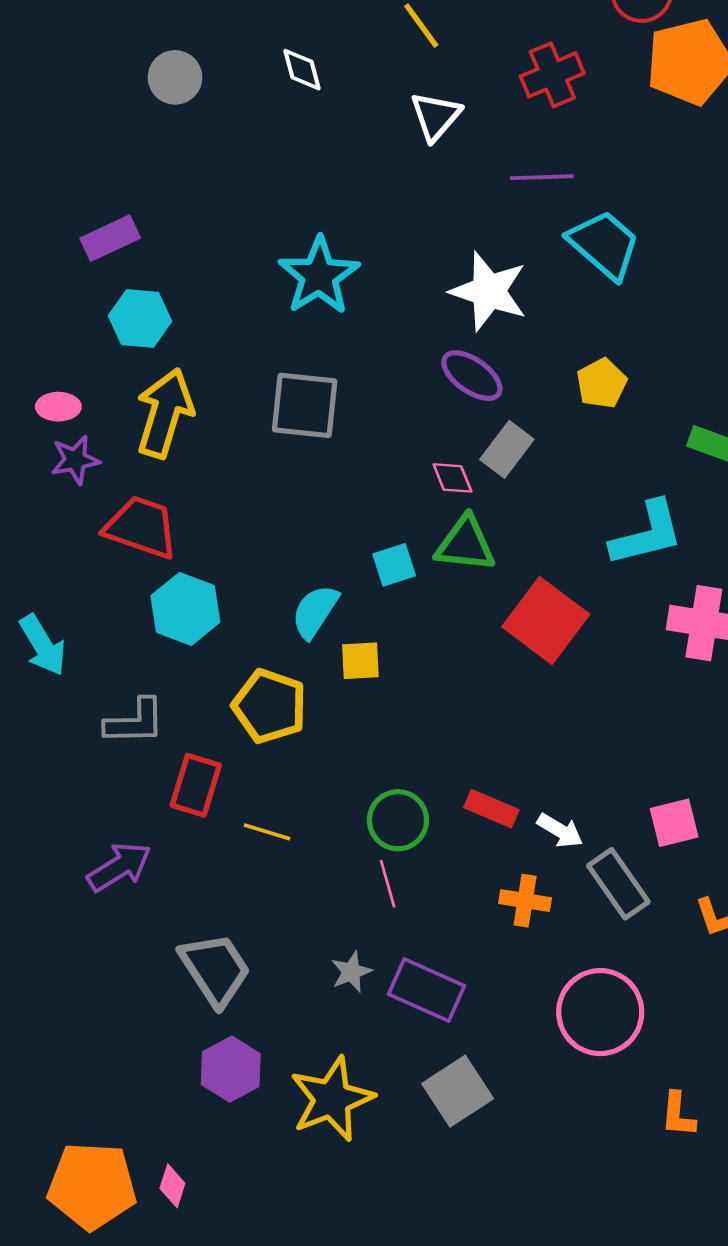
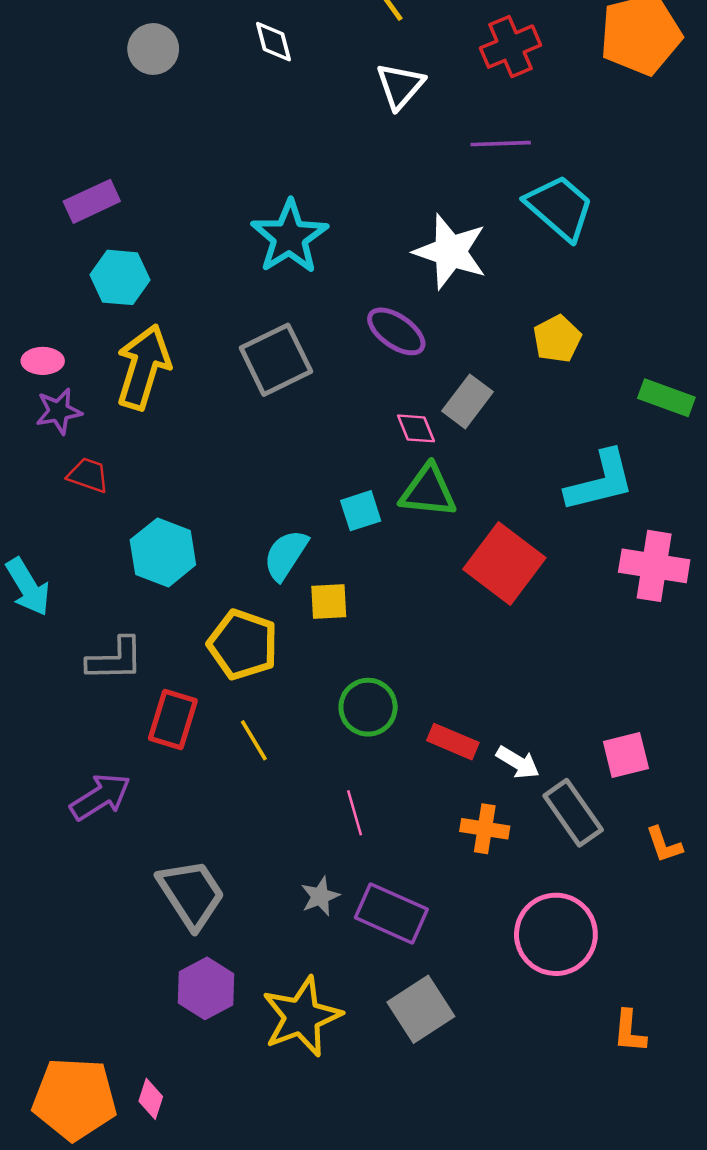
purple ellipse: (472, 376) -> (396, 331), moved
gray square: (305, 405) -> (276, 360), turned -32
red trapezoid: (141, 527) -> (88, 475), moved, size x0.6
green circle: (398, 820) -> (368, 707), moved
yellow line: (267, 832) -> (254, 740), moved, turned 42

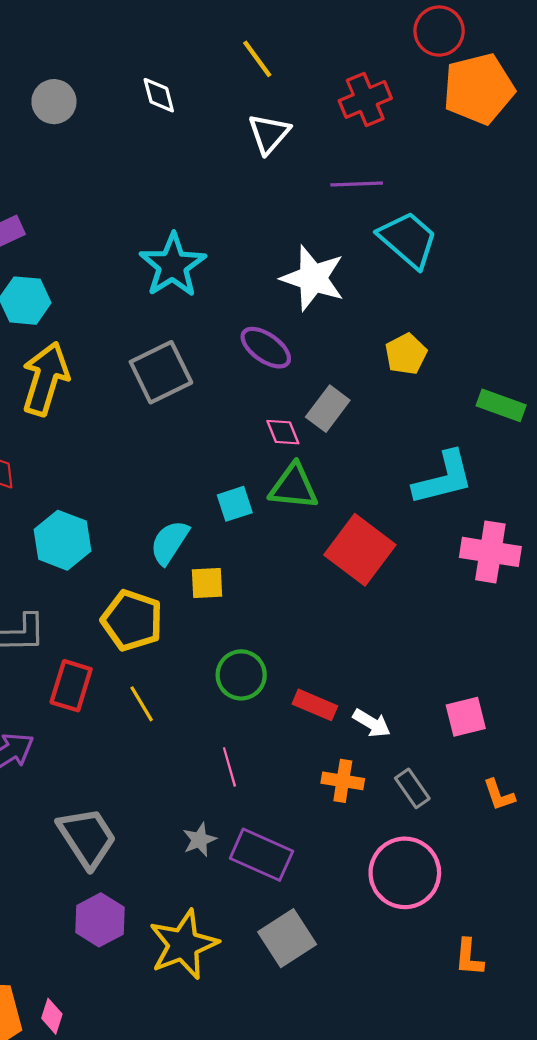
gray rectangle: (573, 813) -> (412, 788), moved, size x0.7

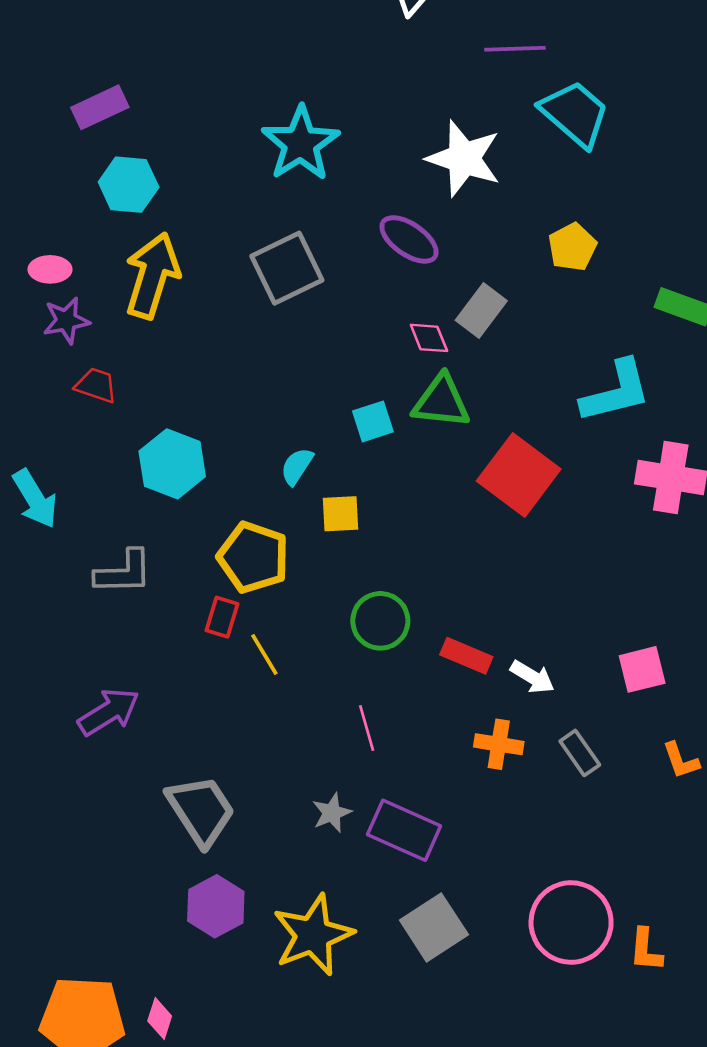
cyan semicircle: (169, 542) -> (297, 466), size x0.7
red rectangle: (71, 686) -> (222, 617), moved, size x0.7
pink circle: (405, 873) -> (571, 922), moved

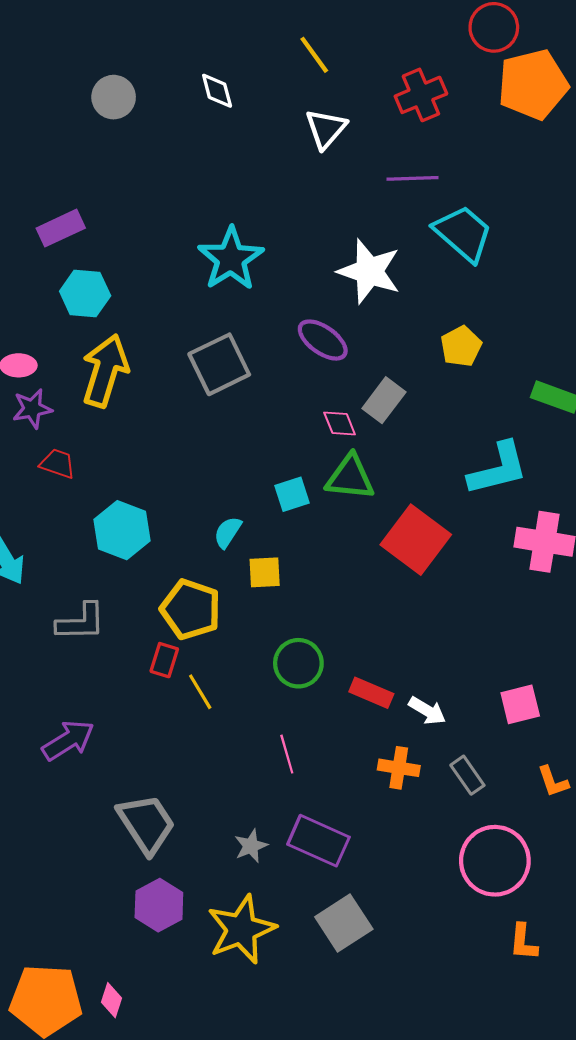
gray star: (332, 813) -> (251, 846), moved
pink circle: (571, 922) -> (495, 861), moved

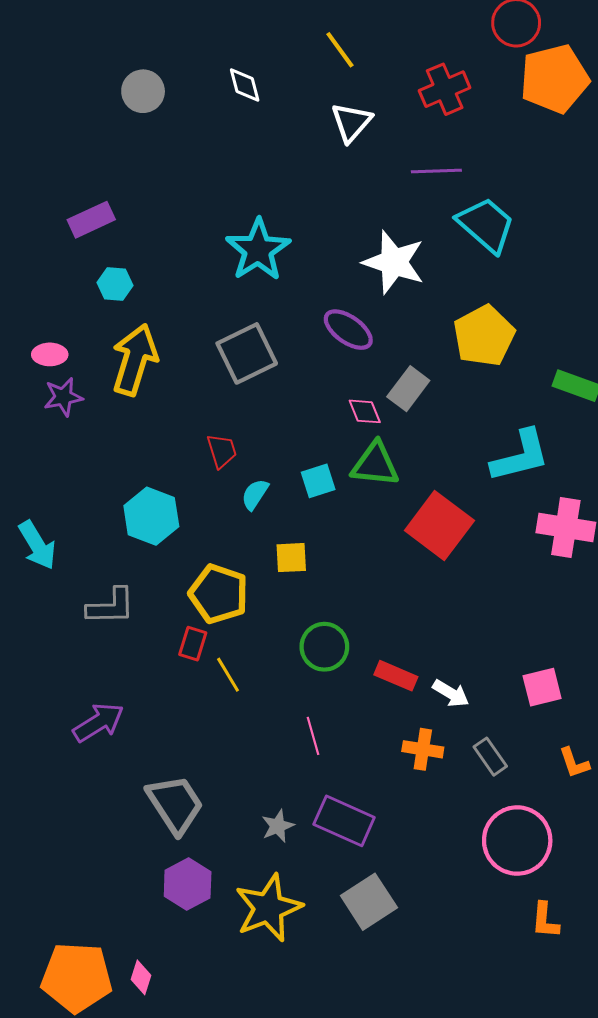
cyan hexagon: (85, 294) -> (115, 284), size x0.7
yellow pentagon: (461, 346) -> (484, 336), size x1.5
red trapezoid: (58, 464) -> (222, 451), moved, turned 54
cyan semicircle: (228, 532) -> (255, 494), moved

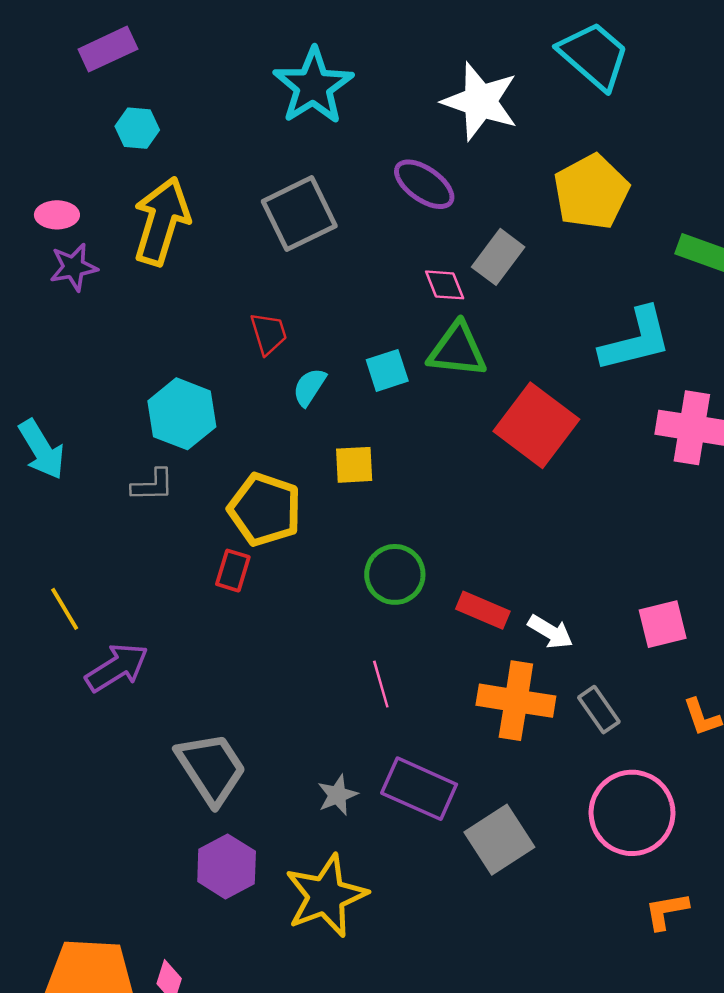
gray L-shape: (111, 606) -> (153, 485), moved, size x0.7
yellow line: (228, 675) -> (65, 609), moved
orange cross: (423, 749) -> (516, 701), size x1.5
gray square: (369, 902) -> (499, 840), moved
orange L-shape: (545, 920) -> (666, 911), turned 75

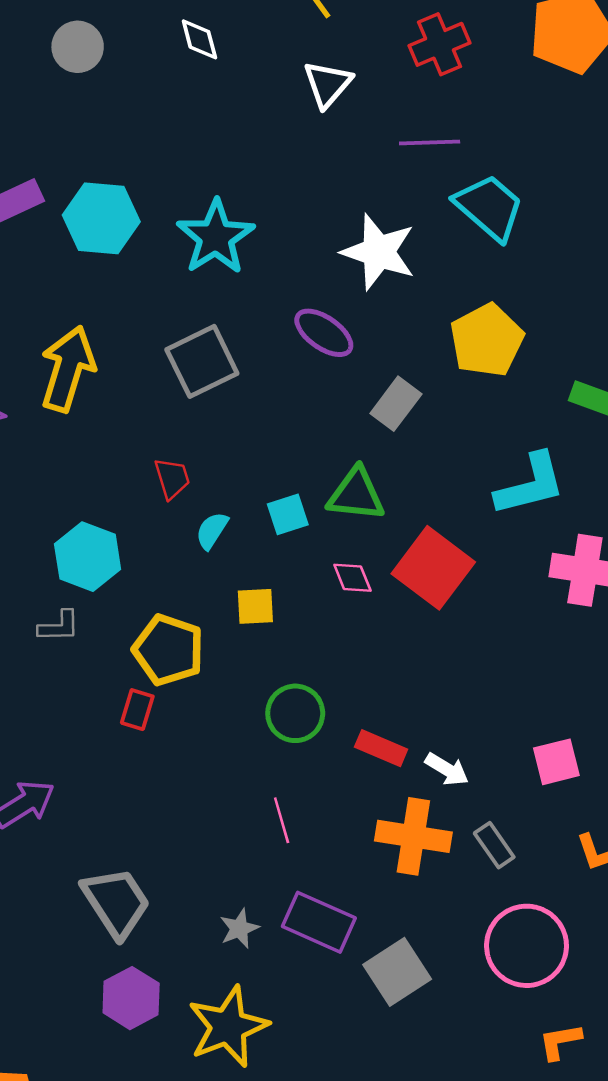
cyan hexagon: (137, 128) -> (101, 218), moved, size x1.8
pink diamond: (445, 285) -> (352, 578), moved

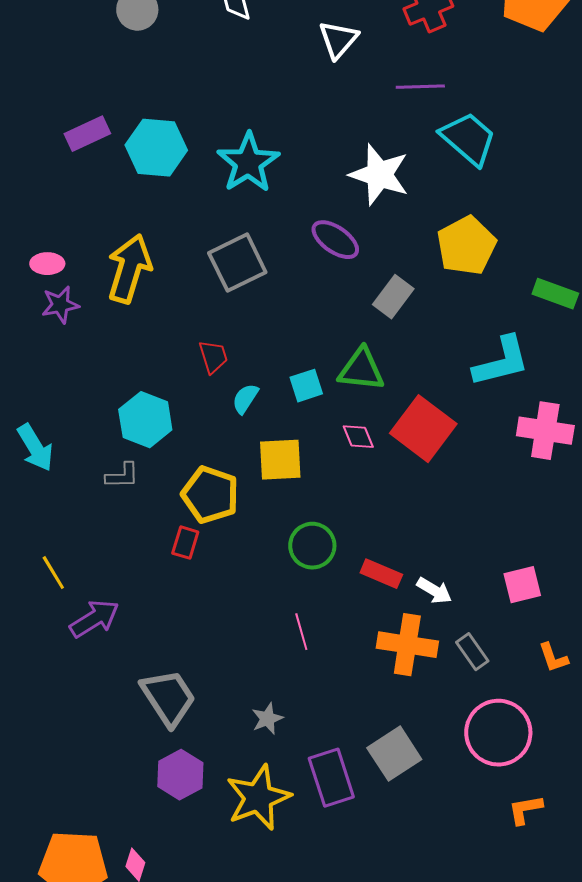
yellow square: (255, 606) -> (280, 460), size x1.4
purple rectangle: (319, 922) -> (331, 778), moved, turned 48

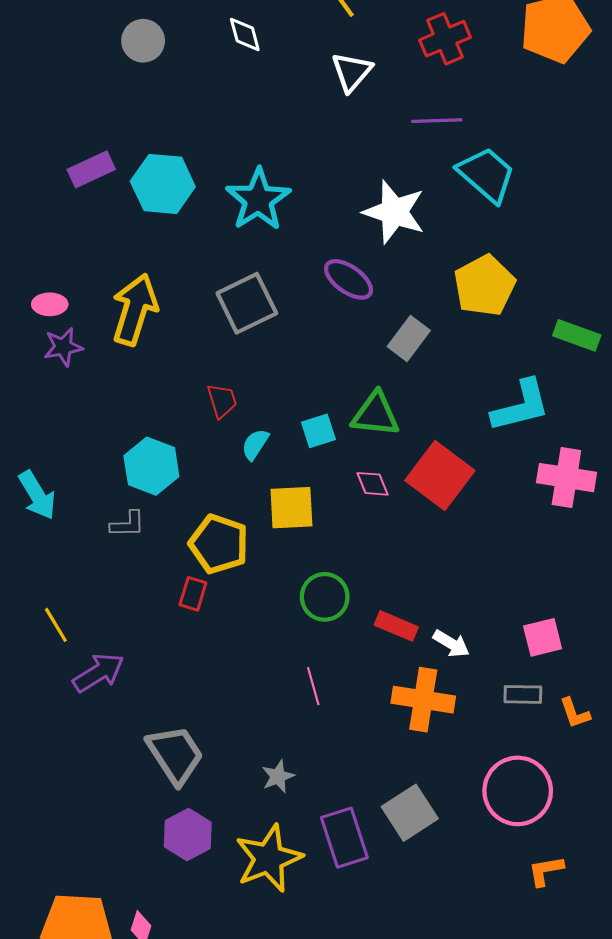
gray rectangle: (472, 652) -> (523, 694), moved, turned -54

